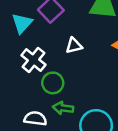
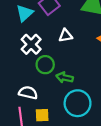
green arrow: (63, 108) -> (65, 77), moved

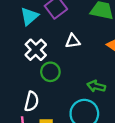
green arrow: (65, 77) -> (96, 86), moved
white semicircle: (28, 93) -> (32, 101), turned 90

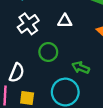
green circle: (50, 72) -> (48, 52), moved

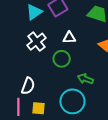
green circle: (48, 52) -> (62, 59), moved

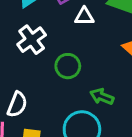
white triangle: (69, 38) -> (84, 16), moved

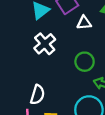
green circle: (68, 66) -> (85, 62), moved

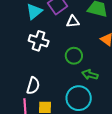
white cross: (45, 44) -> (39, 41), turned -30

